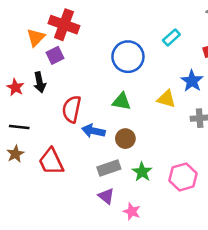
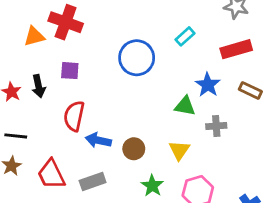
orange triangle: (36, 37) -> (34, 36), turned 30
purple square: (55, 55) -> (70, 71), moved, turned 30
yellow triangle: (166, 99) -> (179, 150), moved, turned 48
green triangle: (122, 101) -> (185, 106), moved
gray rectangle: (109, 168) -> (93, 181), moved

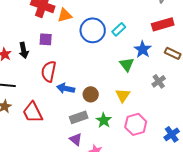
orange triangle: (34, 36) -> (65, 15), moved
cyan rectangle: (185, 36) -> (119, 29), moved
green triangle: (185, 106) -> (127, 64), turned 42
gray cross: (216, 126) -> (159, 81), moved, turned -32
gray rectangle: (93, 181) -> (79, 117), moved

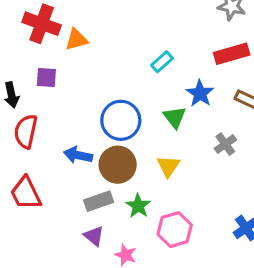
blue circle: (93, 30) -> (121, 120), moved
red semicircle: (49, 71) -> (26, 131), moved
brown circle: (91, 94) -> (118, 165), size x1.5
pink hexagon: (136, 124) -> (175, 230), moved

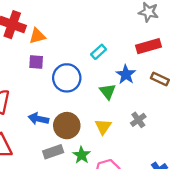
purple square: (46, 78) -> (36, 62), moved
blue circle: (121, 120) -> (67, 78), moved
gray cross: (225, 144) -> (138, 120), moved

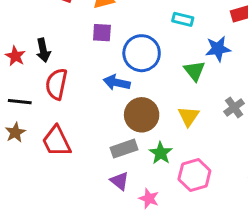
cyan rectangle: (99, 52) -> (183, 19), turned 56
blue star: (126, 74) -> (218, 49), turned 30
blue arrow: (38, 119) -> (117, 83), moved

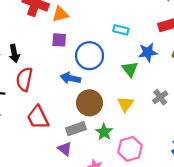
red trapezoid: (56, 141) -> (38, 117), moved
purple triangle: (120, 181) -> (65, 149), moved

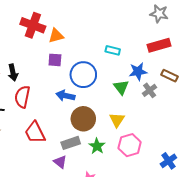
gray cross: (160, 97) -> (150, 90), moved
pink hexagon: (130, 149) -> (130, 145), moved

